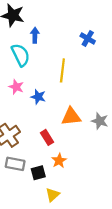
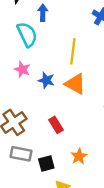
orange triangle: (71, 117) -> (75, 84), moved, turned 35
orange star: (59, 161) -> (79, 156), moved

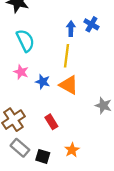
blue arrow: (43, 13) -> (71, 29), moved
gray rectangle: (21, 154) -> (20, 148), turned 30
black square: (46, 163) -> (43, 156), turned 32

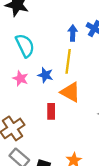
blue star: (43, 82) -> (45, 75), moved
red rectangle: (51, 122) -> (51, 111), moved, turned 32

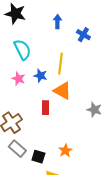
blue arrow: (73, 33) -> (57, 22), moved

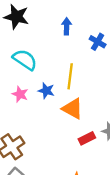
cyan semicircle: (22, 50) -> (25, 60), turned -30
red rectangle: (45, 108) -> (87, 138), moved, turned 64

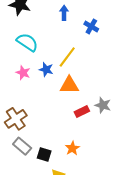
yellow line: (70, 76) -> (67, 57), turned 30
orange triangle: (73, 109) -> (69, 85), turned -30

